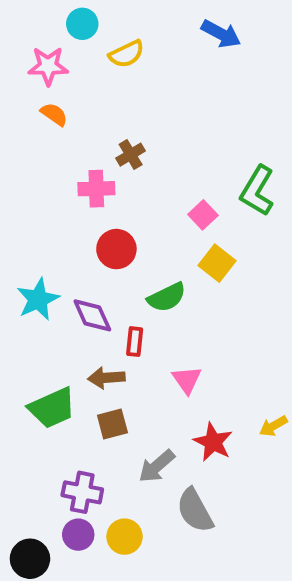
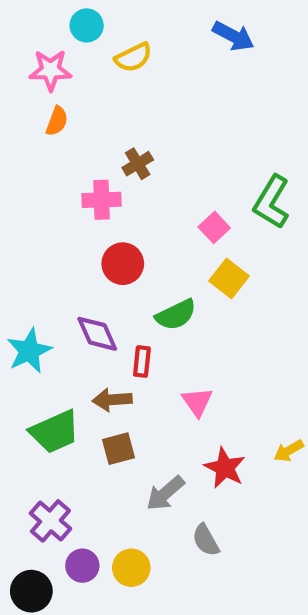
orange semicircle: (54, 114) -> (57, 121), turned 76
cyan star: (38, 299) -> (29, 351), moved
purple cross: (82, 492) -> (50, 521), moved, turned 30
gray semicircle: (195, 510) -> (206, 540), size x0.7

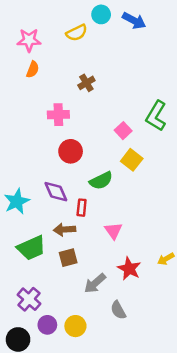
cyan circle: (87, 25) -> (101, 14), moved
brown cross: (138, 164) -> (86, 83), moved

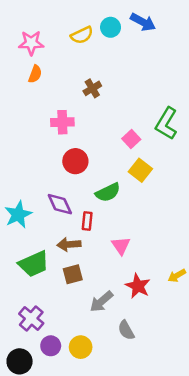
cyan circle: (101, 14) -> (111, 27), moved

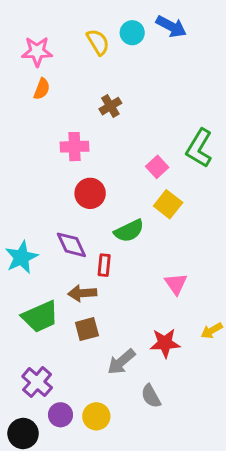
yellow semicircle: (82, 35) -> (98, 42), turned -95
pink triangle: (121, 246) -> (176, 284), moved
red star: (138, 286) -> (165, 343), turned -30

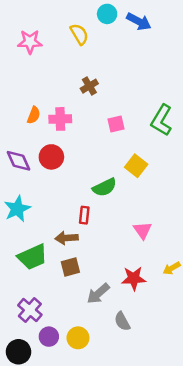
cyan circle: (132, 33) -> (107, 14), moved
orange semicircle: (42, 89) -> (34, 115), moved
pink square: (157, 167) -> (116, 124), moved, turned 30
red circle: (90, 193) -> (51, 157), moved
purple diamond: (71, 245) -> (18, 161), moved

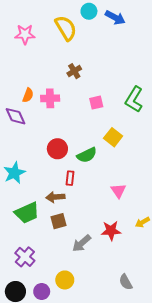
yellow semicircle: (79, 34) -> (66, 28), size x1.4
red circle: (51, 157) -> (57, 149), moved
purple diamond: (18, 161) -> (15, 116), moved
gray semicircle: (122, 321) -> (126, 282), moved
purple circle: (49, 337) -> (42, 292), moved

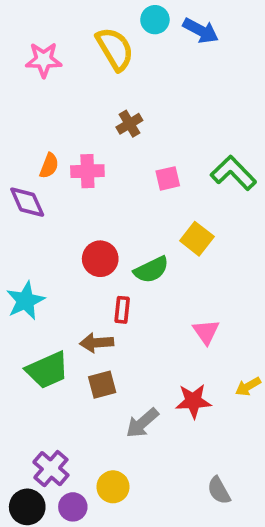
green L-shape: (134, 99) -> (233, 173), turned 105
purple cross: (25, 257) -> (51, 469), moved

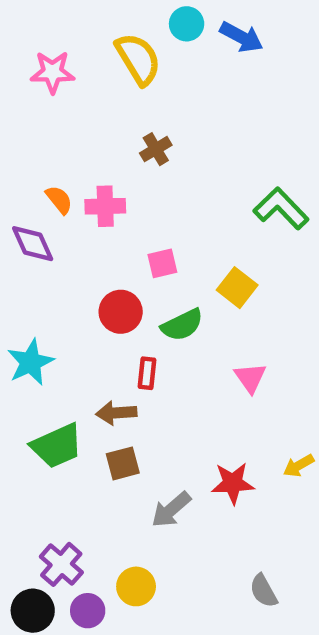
orange semicircle: (49, 166) -> (59, 200), turned -60
pink square: (168, 178) -> (162, 263), moved
pink triangle: (206, 332) -> (250, 378), moved

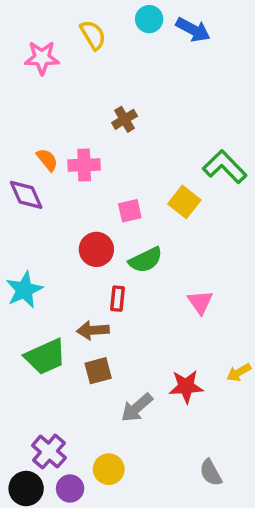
yellow semicircle: (138, 59) -> (93, 35), moved, size x0.7
yellow square: (237, 288) -> (184, 202), moved

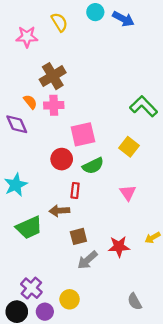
brown cross: (125, 119) -> (53, 76), moved, size x1.6
yellow square: (184, 202) -> (129, 147), moved
pink square: (130, 211) -> (83, 134), size x1.6
brown square: (98, 371) -> (78, 236), moved

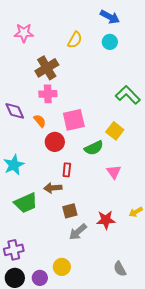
cyan circle: (95, 12) -> (110, 42), moved
yellow semicircle: (59, 22) -> (75, 40), moved, turned 60
orange semicircle: (30, 102) -> (40, 121), moved
green semicircle: (93, 166) -> (94, 148), moved
purple cross: (31, 288) -> (14, 250), moved, turned 36

